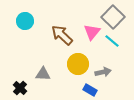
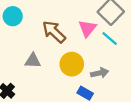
gray triangle: (43, 74) -> (33, 61), moved

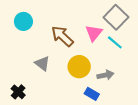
gray triangle: (33, 61) -> (42, 63), turned 35

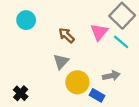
brown arrow: (62, 36) -> (66, 35), size x0.7
gray triangle: (42, 63) -> (61, 62), moved, turned 35
yellow circle: (79, 67) -> (77, 82), moved

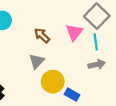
cyan line: (121, 42) -> (96, 42), turned 42
gray arrow: (111, 76) -> (97, 64), moved

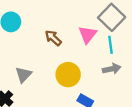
gray triangle: (37, 61) -> (23, 75), moved
yellow circle: (53, 82) -> (68, 75), moved

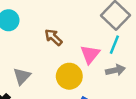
pink triangle: (88, 34) -> (90, 54), moved
cyan line: (110, 45) -> (114, 45), turned 30

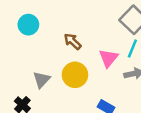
yellow circle: (69, 76) -> (75, 75), moved

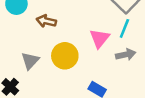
brown arrow: (73, 41) -> (46, 21), moved, turned -30

